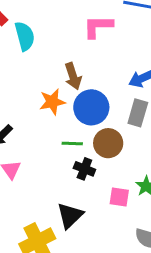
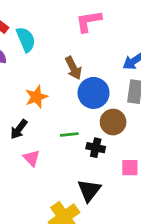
orange star: (52, 102) -> (36, 97), moved
green line: (72, 144) -> (69, 134), moved

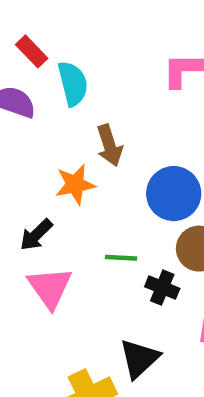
brown arrow: (73, 68) -> (109, 145), moved
pink triangle: (32, 158) -> (50, 288), size x1.5

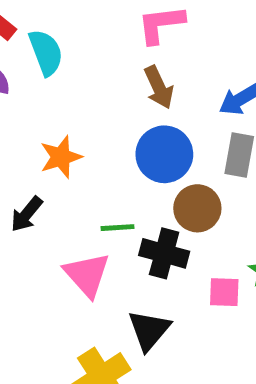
brown arrow: (109, 145) -> (159, 87), moved
pink triangle: (50, 288) -> (87, 275), moved
black cross: (162, 288) -> (164, 253), size x1.4

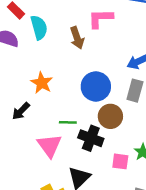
brown arrow: (159, 87) -> (77, 38), moved
orange star: (61, 157) -> (42, 83), turned -30

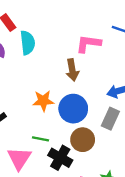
brown arrow: (77, 38) -> (72, 70), moved
orange star: (42, 83) -> (43, 101), moved, turned 30

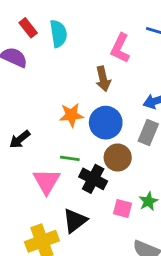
cyan semicircle: (28, 43) -> (58, 34), moved
pink L-shape: (88, 44) -> (120, 48), turned -70

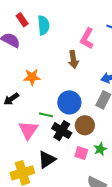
orange star: (71, 115) -> (32, 77), moved
blue circle: (106, 123) -> (69, 102), moved
brown circle: (118, 158) -> (85, 125), moved

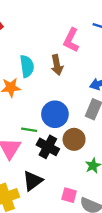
cyan semicircle: (43, 25) -> (27, 66), moved
pink square: (81, 153) -> (69, 195), moved

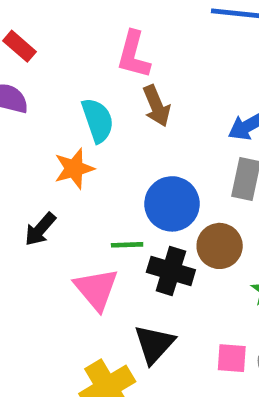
pink L-shape: (71, 40) -> (134, 55), moved

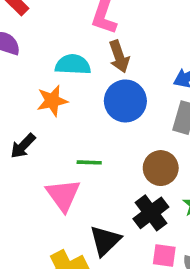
cyan semicircle: (98, 120) -> (73, 65), turned -72
blue circle: (172, 204) -> (125, 101), moved
black cross: (171, 271) -> (151, 213), moved, turned 32

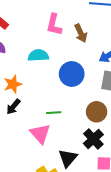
brown arrow: (119, 56) -> (81, 33), moved
orange star: (52, 101) -> (13, 84), moved

